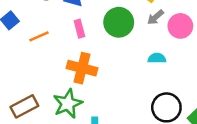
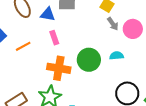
gray arrow: (155, 17) -> (113, 24), turned -80
green circle: (119, 22) -> (89, 60), moved

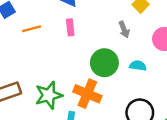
gray arrow: (113, 24) -> (124, 30), moved
orange cross: (59, 68) -> (87, 94), moved

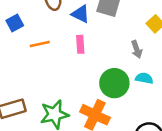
cyan semicircle: (138, 66) -> (144, 78), moved

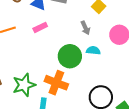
pink rectangle: (80, 44) -> (40, 27), turned 72

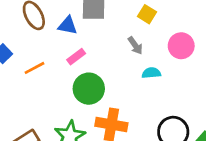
green circle: (70, 56) -> (89, 89), moved

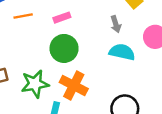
cyan semicircle: (151, 73) -> (122, 52), size x1.5

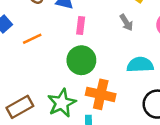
pink rectangle: (62, 18) -> (81, 26), moved, turned -49
cyan semicircle: (122, 52) -> (140, 65), moved

